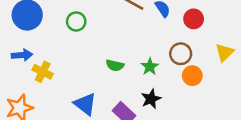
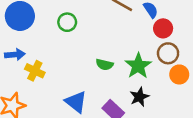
red circle: (194, 19) -> (163, 28), moved
green star: (150, 67) -> (138, 66), size x1.5

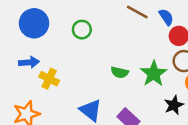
black star: (139, 97) -> (174, 105), moved

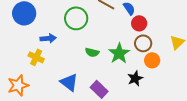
green circle: (82, 30) -> (76, 18), moved, size x1.5
blue arrow: (29, 62) -> (48, 38), moved

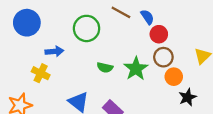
black star: (135, 78) -> (188, 97), moved

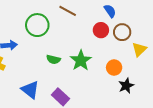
blue semicircle: (147, 17) -> (110, 11), moved
brown circle: (163, 57) -> (122, 32), moved

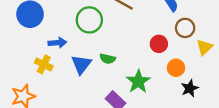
red circle: (101, 30) -> (159, 44), moved
green star: (81, 60) -> (138, 81), moved
blue triangle: (30, 90) -> (81, 64), moved, turned 30

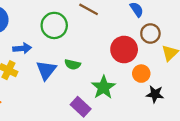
red circle: (159, 44) -> (124, 50), size x1.5
black star: (190, 88) -> (155, 94), turned 30

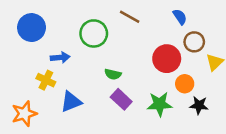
blue triangle: (46, 70) -> (71, 102), moved, turned 30
green star: (103, 87) -> (160, 104), moved, turned 30
purple rectangle: (81, 107) -> (121, 99), moved

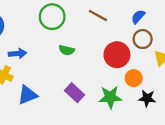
brown line: (130, 17) -> (98, 16), moved
blue semicircle: (180, 17) -> (138, 17), moved, turned -104
green circle: (94, 33) -> (52, 17), moved
green semicircle: (113, 74) -> (67, 50), moved

